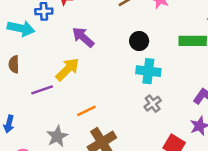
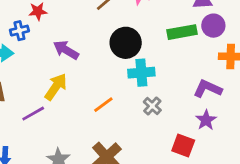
black circle: (139, 41) -> (126, 43), size x1.5
orange line: (86, 111) -> (103, 105), moved

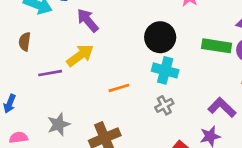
purple arrow: (66, 50) -> (88, 20), moved

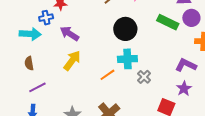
green rectangle: (217, 46) -> (168, 22), turned 35
cyan cross: (165, 70) -> (127, 59), moved
purple line: (50, 73) -> (37, 87), moved

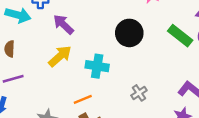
cyan cross: (127, 59) -> (97, 66), moved
orange line: (107, 75) -> (83, 99), moved

